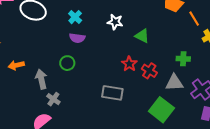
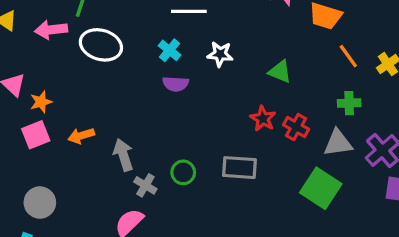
orange line: (194, 19) -> (348, 56), moved
white star: (115, 22) -> (220, 54), moved
green circle: (67, 63) -> (183, 172), moved

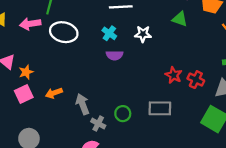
green triangle: (280, 72) -> (180, 19), moved

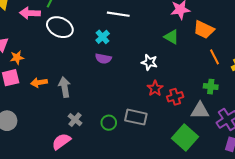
white star: (143, 34) -> (149, 62), moved
red cross: (196, 80) -> (175, 97), turned 35
gray arrow: (82, 104) -> (65, 87), moved
green circle: (123, 114) -> (109, 123), moved

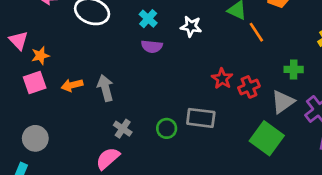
orange line: (215, 57) -> (256, 32), moved
white star: (149, 62) -> (191, 26), moved
gray triangle: (200, 111) -> (283, 102), turned -30

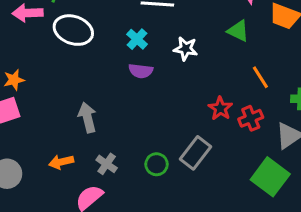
orange line: (256, 32) -> (260, 77), moved
orange arrow: (72, 85) -> (61, 162), moved
gray rectangle: (201, 118) -> (196, 153), turned -60

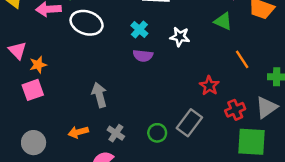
red cross: (251, 118) -> (235, 110), moved
green square: (270, 177) -> (251, 142), turned -32

